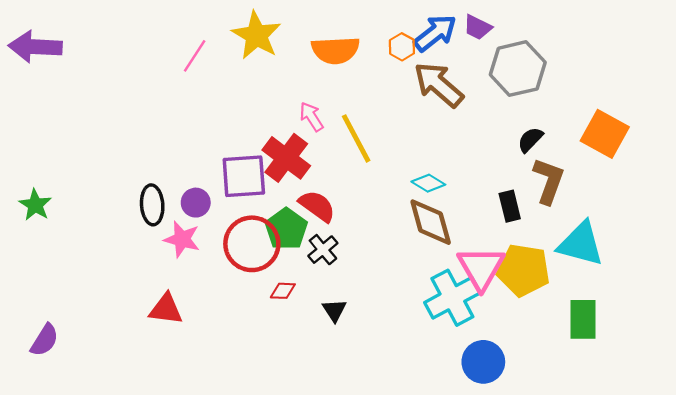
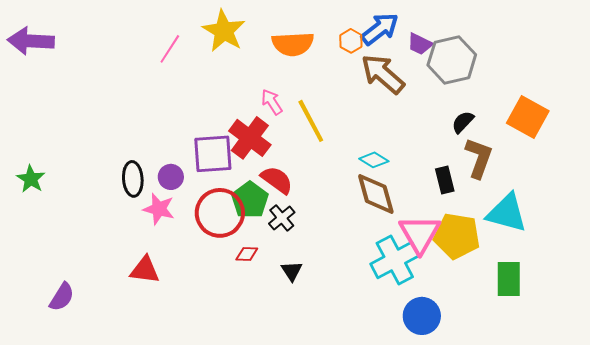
purple trapezoid: (478, 27) -> (420, 44), moved
purple semicircle: (44, 340) -> (62, 297), moved

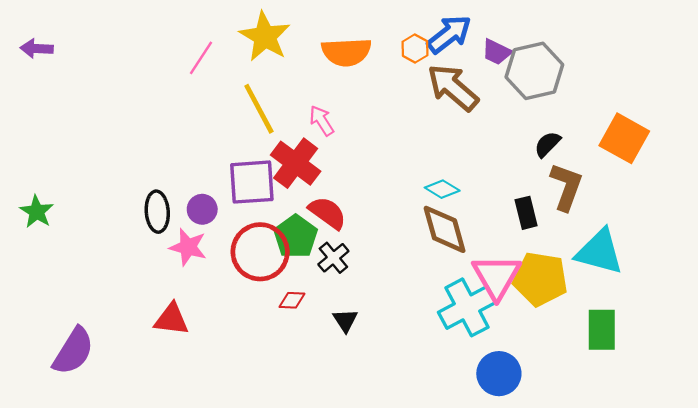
purple arrow: (31, 41) -> (37, 48), size x0.6
yellow line: (311, 121) -> (259, 109), moved
purple semicircle: (62, 297) -> (73, 351), size x1.4

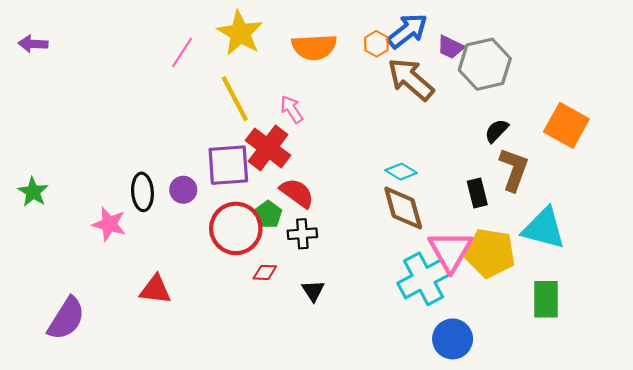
green pentagon: (296, 236) -> (268, 214), size x0.7
pink star: (188, 247) -> (109, 224), moved
black cross: (333, 258) -> (302, 234), turned 36

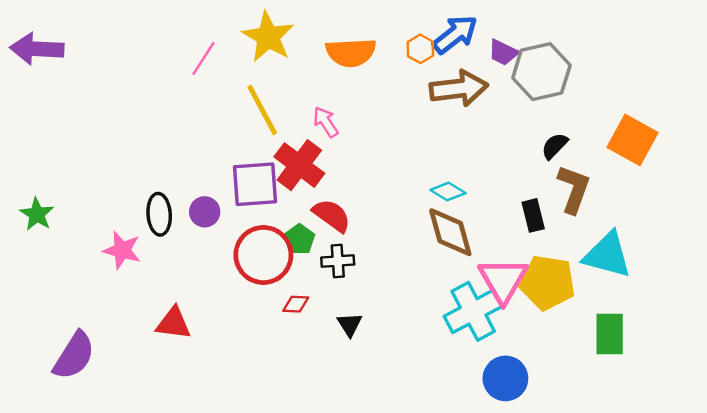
purple arrow: (33, 44) -> (37, 49), size x1.6
brown arrow: (411, 79) -> (459, 88), turned 132

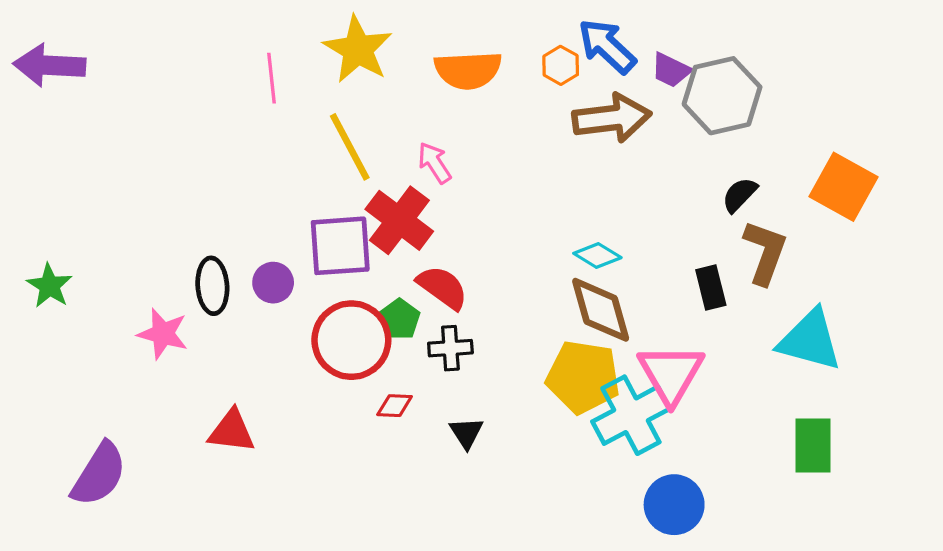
blue arrow: (455, 34) -> (607, 46), turned -99
pink line: (203, 58) -> (271, 78), turned -39
yellow pentagon: (547, 283) -> (583, 377), moved

